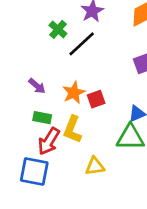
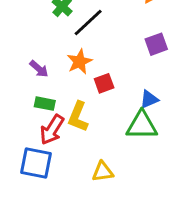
orange star: (74, 93) -> (79, 62), moved
yellow triangle: (95, 166) -> (103, 172), moved

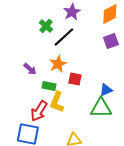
purple square: (156, 44) -> (111, 41), moved
red square: (104, 83) -> (75, 79), turned 32
green rectangle: (45, 104) -> (49, 86), moved

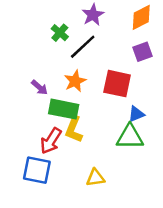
red square: (75, 79) -> (117, 84), moved, size x1.6
green rectangle: (49, 86) -> (64, 109), size x1.6

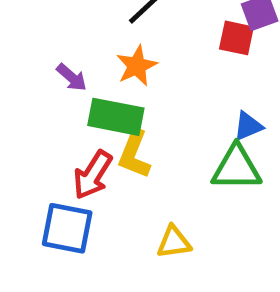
red square: (117, 84) -> (236, 38), moved, size x0.7

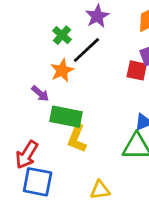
orange star: (137, 66) -> (62, 70), moved
red arrow: (93, 175) -> (27, 155), moved

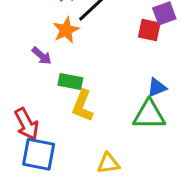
green rectangle: (66, 117) -> (70, 82), size x0.7
red arrow: (27, 155) -> (27, 124), turned -60

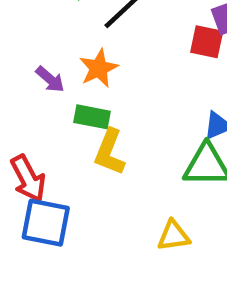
orange star: (66, 30) -> (99, 68), moved
yellow triangle: (108, 163) -> (174, 236), moved

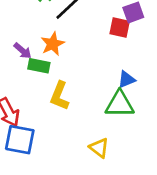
green rectangle: (92, 117) -> (39, 66), moved
yellow triangle: (174, 236) -> (99, 148), turned 45

